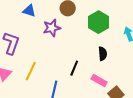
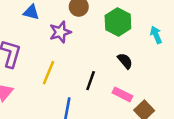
black semicircle: (103, 54) -> (125, 61), turned -32
yellow line: (31, 71) -> (49, 73), moved

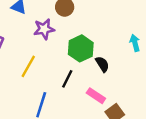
green hexagon: (118, 22) -> (81, 48), moved

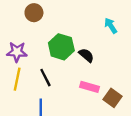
purple star: (44, 29) -> (17, 52), moved, turned 30
black line: (67, 79) -> (45, 78), moved, turned -36

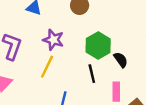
black line: (45, 78) -> (92, 74), moved
pink rectangle: (90, 87) -> (116, 92), turned 60

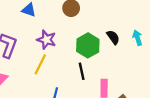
black semicircle: (121, 60) -> (113, 37), moved

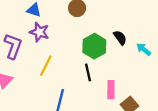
cyan arrow: (137, 38) -> (144, 49), moved, turned -32
purple star: (46, 40) -> (39, 32), moved

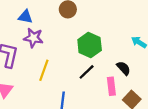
black semicircle: (120, 38) -> (124, 68), moved
black line: (88, 72) -> (87, 72), turned 66

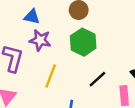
green hexagon: (90, 45) -> (83, 42), moved

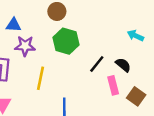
black line: (97, 79) -> (97, 64), moved

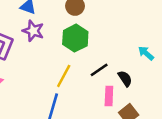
yellow line: (40, 78) -> (64, 76), moved

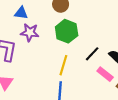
pink rectangle: (109, 96) -> (105, 74), turned -42

